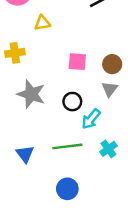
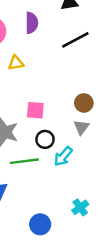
pink square: (77, 62) -> (35, 110), moved
green line: (67, 146) -> (24, 161), moved
cyan cross: (108, 149) -> (80, 207), moved

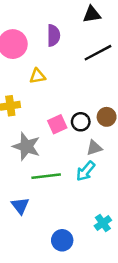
pink square: (35, 110) -> (57, 124), turned -30
gray triangle: (81, 127) -> (94, 148), moved, turned 35
black circle: (45, 139) -> (81, 122), moved

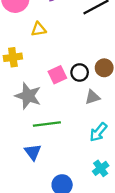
cyan arrow: (86, 171) -> (98, 132), moved
blue triangle: (20, 206) -> (33, 152), moved

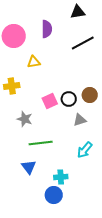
gray star: (28, 96) -> (25, 119), size x0.7
cyan cross: (101, 168) -> (61, 177), moved, turned 32

